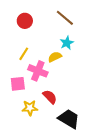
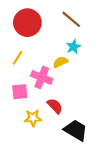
red circle: (25, 21) -> (27, 23), size x1.6
yellow line: (24, 54) -> (18, 58), moved

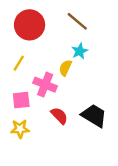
yellow semicircle: (60, 62) -> (65, 68), turned -40
yellow star: (33, 118) -> (20, 129), moved
black trapezoid: (76, 130) -> (94, 116), moved

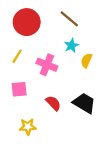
yellow semicircle: (65, 68) -> (86, 60), moved
pink cross: (45, 85) -> (47, 65), moved
yellow star: (20, 129) -> (28, 127), moved

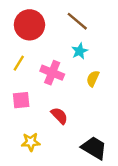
yellow semicircle: (86, 60) -> (93, 79), moved
black trapezoid: (84, 103) -> (94, 148), moved

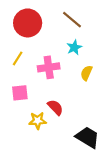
pink cross: (52, 73) -> (49, 67), turned -30
yellow star: (31, 142) -> (38, 121), moved

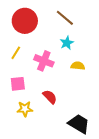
pink cross: (49, 67) -> (44, 61), turned 30
yellow semicircle: (86, 73) -> (78, 66), turned 72
yellow star: (38, 121) -> (25, 109), moved

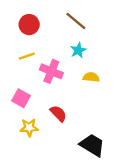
red circle: (25, 21) -> (29, 25), size x0.7
yellow line: (16, 53) -> (27, 56), moved, turned 40
pink square: (18, 84) -> (21, 98), turned 35

